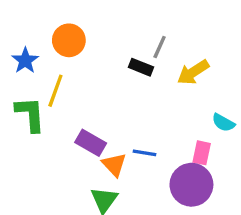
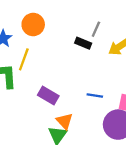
blue line: (144, 153) -> (95, 95), moved
orange triangle: (114, 165) -> (65, 121), moved

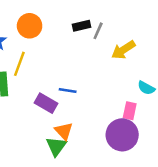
black rectangle: (83, 43) -> (82, 26), moved, turned -35
blue line: (95, 95) -> (68, 90), moved

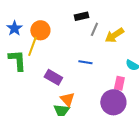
orange circle: (30, 26) -> (40, 30), moved
gray line: (98, 31) -> (94, 29), moved
blue line: (68, 90) -> (85, 62), moved

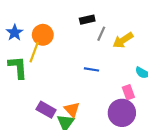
purple rectangle: (53, 77) -> (46, 110), moved
pink rectangle: (119, 83) -> (128, 92), turned -32

